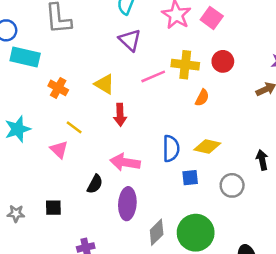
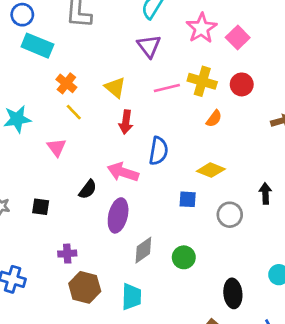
yellow line: (74, 127) -> (74, 112), moved
blue semicircle: (171, 148) -> (159, 151), moved
green circle: (196, 233) -> (184, 257), size x0.6

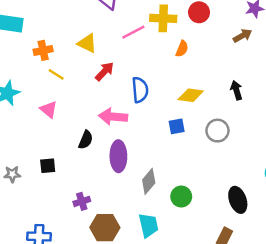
orange cross: (66, 83) -> (43, 50), turned -36
red arrow: (126, 122) -> (105, 71), turned -130
black arrow: (265, 193) -> (236, 90), moved
green circle: (184, 257) -> (181, 197), moved

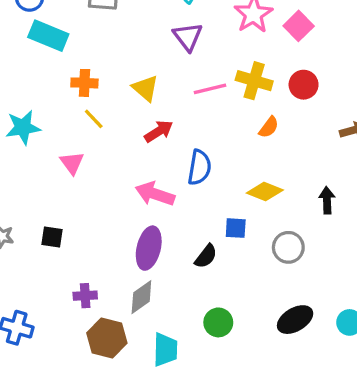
black semicircle: (86, 140) -> (206, 256), moved
gray diamond: (149, 181) -> (141, 297), moved
black ellipse: (238, 200) -> (295, 320), moved, turned 65

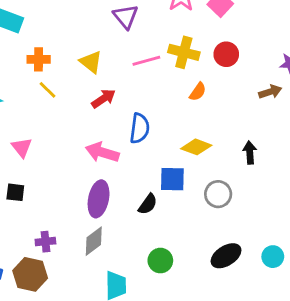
pink triangle: (72, 163) -> (22, 147), moved
blue square: (236, 228) -> (172, 179), size x1.4
brown hexagon: (107, 338) -> (30, 274), moved

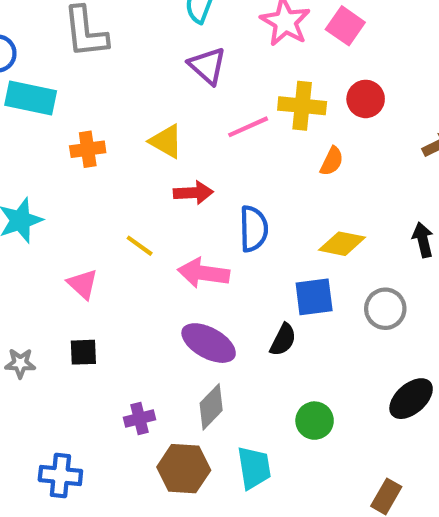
yellow line: (48, 90) -> (140, 246), moved
red arrow: (104, 99) -> (193, 193), turned 40
purple ellipse: (99, 199) -> (209, 343), turned -64
brown hexagon: (30, 274) -> (184, 469), moved

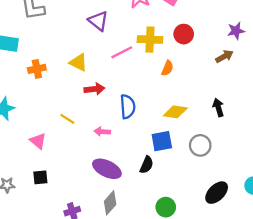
pink arrow: (203, 273) -> (102, 132), size x0.6

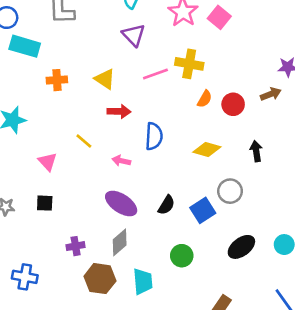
red circle: (184, 34) -> (233, 104), moved
blue square: (162, 141) -> (203, 210), moved, turned -30

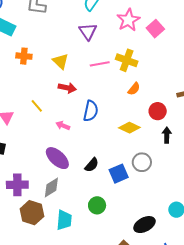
red circle: (233, 104) -> (158, 111), moved
purple cross: (76, 246) -> (17, 185), size x1.5
black ellipse: (241, 247) -> (144, 225), moved

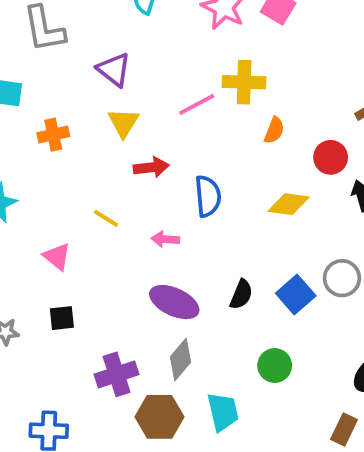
purple triangle: (88, 31) -> (114, 70), moved
yellow triangle: (61, 61) -> (123, 123), turned 36
gray circle: (142, 162) -> (342, 278), moved

